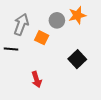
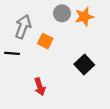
gray circle: (57, 20) -> (62, 13), moved

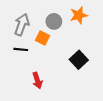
gray circle: (62, 13) -> (54, 21), moved
black line: (12, 53) -> (21, 49), moved

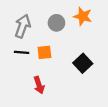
orange star: (79, 15) -> (83, 16), turned 30
orange square: (42, 38) -> (44, 52), moved, turned -32

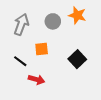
black line: (22, 52) -> (20, 61), moved, turned 32
red arrow: (39, 85) -> (37, 79), turned -56

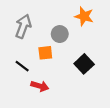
gray circle: (53, 21) -> (60, 34), moved

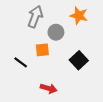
gray arrow: (23, 26) -> (35, 17), moved
red arrow: (40, 86) -> (49, 88), moved

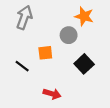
gray arrow: (35, 17) -> (24, 17), moved
gray circle: (56, 32) -> (69, 35), moved

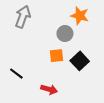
orange square: (45, 53) -> (56, 56), moved
black line: (22, 66) -> (16, 74), moved

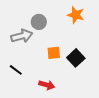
gray arrow: (23, 17) -> (22, 36), moved, turned 55
gray circle: (65, 34) -> (39, 22), moved

